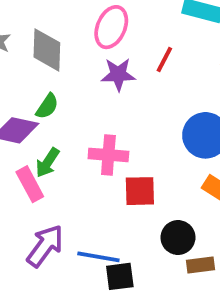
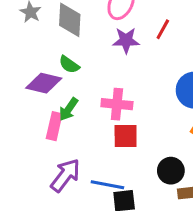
green semicircle: (47, 106) -> (69, 65), turned 90
pink rectangle: (30, 184) -> (54, 126), turned 40
red square: (140, 191) -> (126, 136), moved

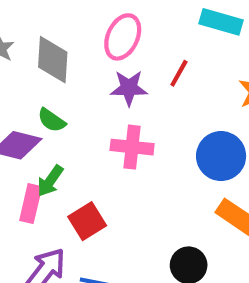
pink cross: (117, 104) -> (132, 147), moved
red square: (126, 136) -> (87, 221), moved, turned -32

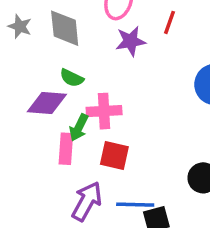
pink cross: (132, 147) -> (104, 111), moved
red square: (87, 221) -> (114, 155), turned -36

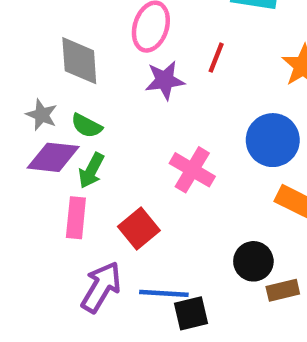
gray star: (20, 26) -> (42, 115), moved
pink cross: (104, 111) -> (192, 170), moved, turned 32
green arrow: (79, 128) -> (91, 171), moved
red square: (114, 155) -> (139, 228), turned 36

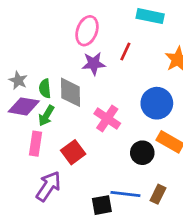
gray diamond: (79, 61) -> (71, 92), moved
green semicircle: (87, 126) -> (45, 88), turned 54
black circle: (253, 261) -> (142, 153), moved
brown rectangle: (283, 290) -> (158, 194), turned -54
blue line: (164, 293) -> (125, 194), moved

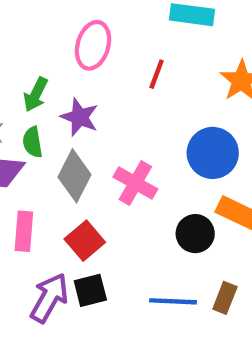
purple star: (94, 64) -> (80, 117), moved, turned 30
gray diamond: (71, 92) -> (75, 176), moved, turned 32
green arrow: (46, 116) -> (36, 94), moved
black square: (102, 205) -> (90, 290), moved

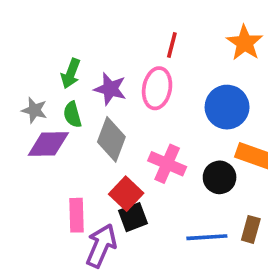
pink ellipse: (93, 45) -> (157, 88), moved
pink cross: (135, 183) -> (167, 164), moved
pink rectangle: (24, 231) -> (77, 215), moved
black square: (90, 290) -> (133, 217), moved

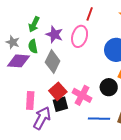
pink cross: (167, 164) -> (82, 95), moved

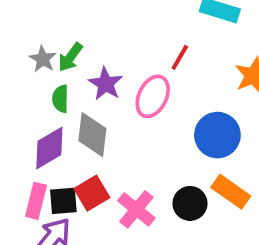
gray star: (13, 42) -> (43, 59), moved
purple diamond: (19, 61) -> (49, 148), moved, turned -45
gray diamond: (53, 62) -> (92, 135), turned -30
black square: (60, 104) -> (63, 201), moved

